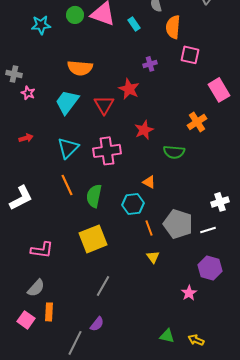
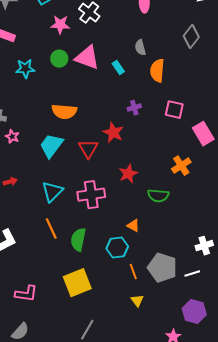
pink square: (190, 55) -> (174, 110), moved

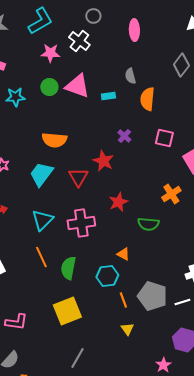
cyan rectangle: (118, 68) -> (108, 96), turned -64
purple cross: (134, 108) -> (124, 136), turned -32

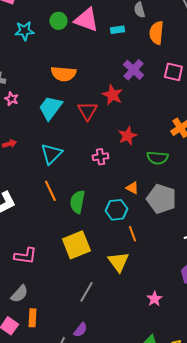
purple cross: (124, 136) -> (133, 70), size x1.5
pink cross: (81, 223) -> (100, 157), moved, size x0.6
gray pentagon: (152, 296) -> (161, 199), moved
yellow triangle: (127, 329) -> (118, 262), moved, size x1.6
pink star: (163, 365) -> (154, 299), moved

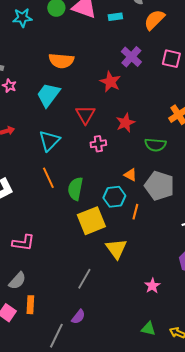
orange semicircle: (156, 33) -> (154, 20), turned 40
red triangle: (87, 111) -> (85, 115), moved
orange line: (132, 234) -> (135, 212), moved, turned 35
yellow square: (76, 245) -> (91, 221), moved

